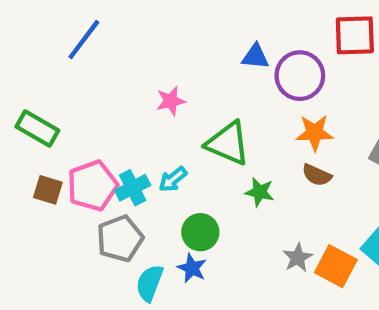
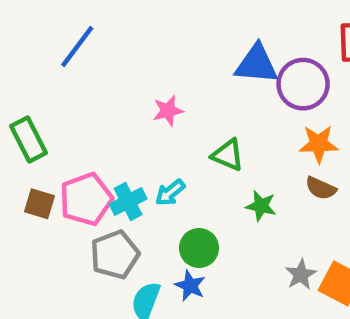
blue triangle: (255, 57) -> (257, 64), size x1.5
green rectangle: (37, 129) -> (28, 139), turned 33
green triangle: (228, 143) -> (228, 155), size x0.7

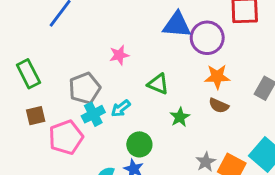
pink pentagon: (86, 199) -> (66, 137), moved
brown square: (40, 204) -> (36, 116), turned -30
green star: (261, 206) -> (180, 117), turned 30
gray pentagon: (115, 255) -> (85, 88), moved

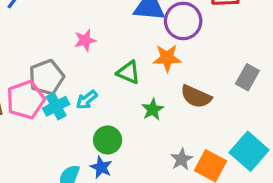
orange star: (217, 77) -> (167, 58), moved
brown semicircle: (219, 106) -> (196, 97), size x1.4
pink pentagon: (66, 137) -> (26, 100), moved

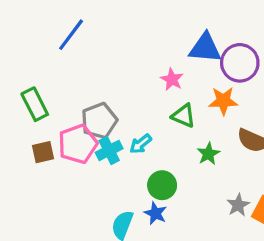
pink star: (85, 40) -> (172, 79), moved, turned -30

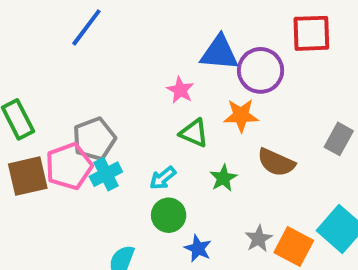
blue line: (71, 35) -> (86, 27), moved
cyan arrow: (141, 144) -> (163, 178), moved
brown square: (43, 152) -> (28, 176), size x1.5
blue star: (155, 213) -> (198, 248), moved

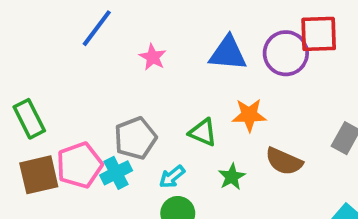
purple circle: (261, 70) -> (286, 53), moved
pink star: (180, 90) -> (153, 57), moved
gray pentagon: (94, 139) -> (135, 138), moved

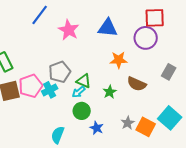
purple circle: (286, 53) -> (146, 38), moved
pink star: (153, 57) -> (69, 30), size x1.5
green triangle: (203, 132) -> (84, 81), moved

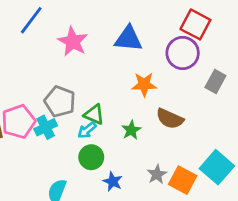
red square: (155, 18) -> (195, 24), turned 30
gray pentagon: (60, 72) -> (60, 102), turned -30
gray rectangle: (169, 72) -> (215, 82), moved

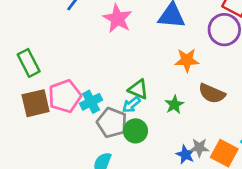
gray pentagon: (60, 102) -> (112, 123), moved
gray star: (157, 174) -> (199, 148), turned 30
blue star: (113, 181) -> (185, 155), moved

